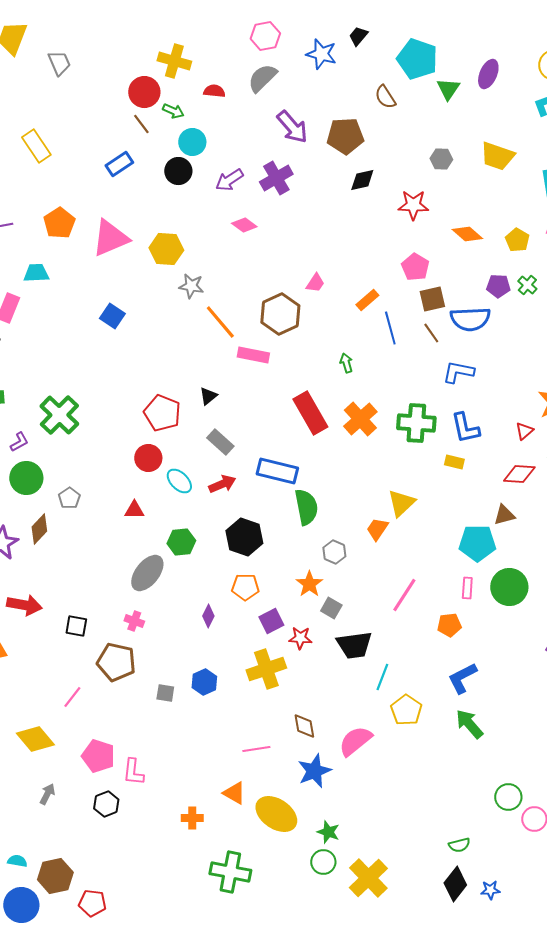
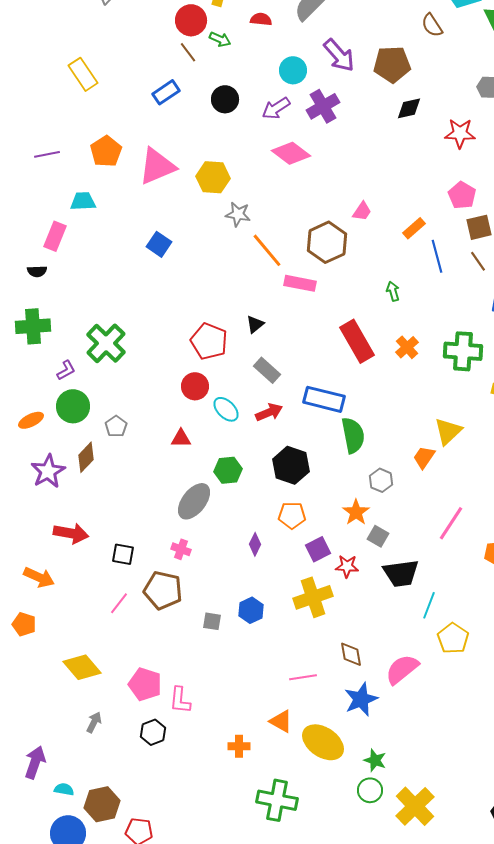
cyan circle: (192, 142) -> (293, 70), moved
pink diamond: (244, 225) -> (291, 153), size x1.5
orange cross: (360, 419) -> (407, 347), size x0.7
pink line: (72, 697) -> (119, 603), moved

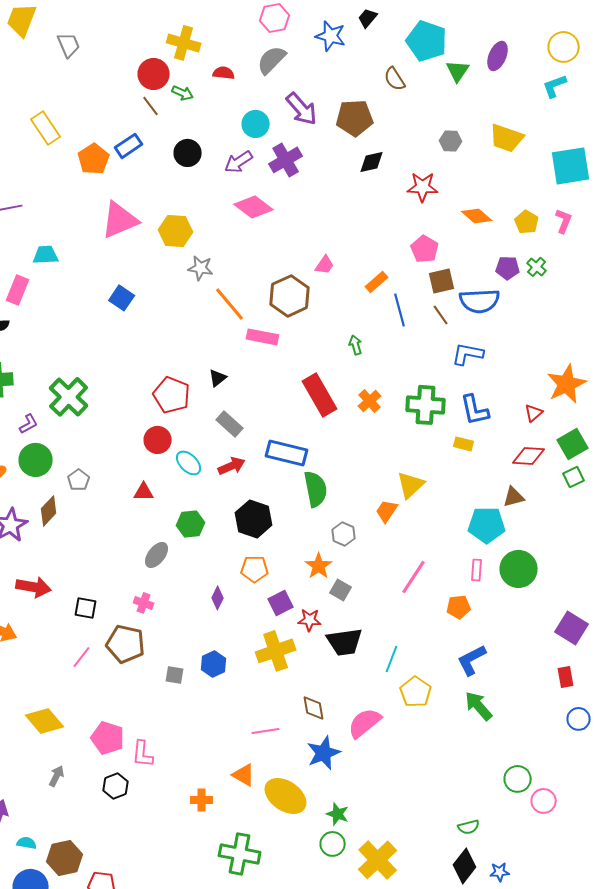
orange pentagon: (106, 151) -> (94, 159), moved
gray ellipse: (194, 501) -> (157, 555), size x0.7
black trapezoid: (401, 573) -> (345, 642), moved

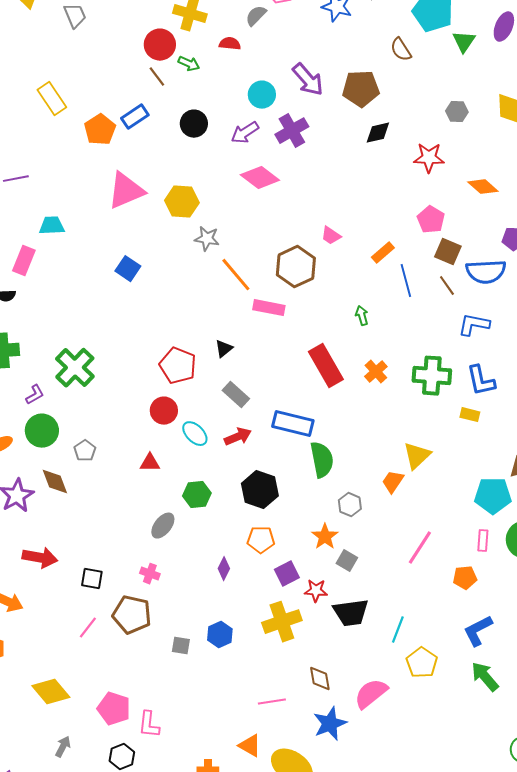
gray semicircle: (272, 60) -> (256, 16), moved, size x0.7
pink trapezoid: (325, 265) -> (331, 236), turned 90
brown square: (442, 281) -> (448, 252), turned 36
brown diamond: (49, 511) -> (55, 482), turned -64

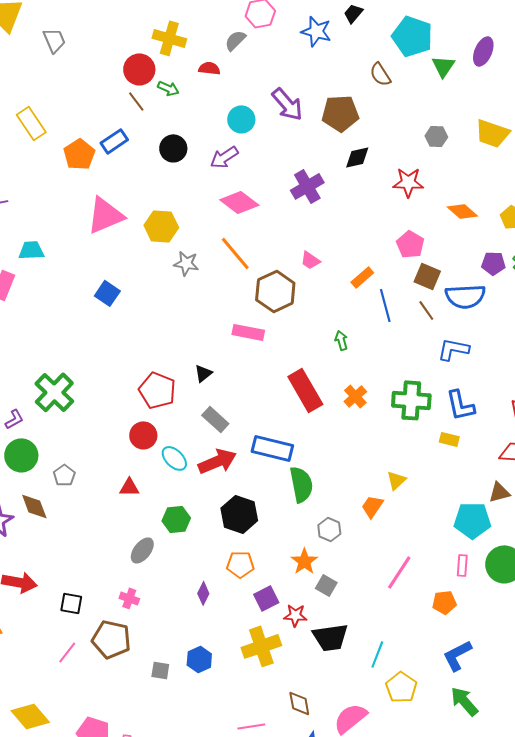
purple cross: (292, 131) -> (307, 186), moved
orange line: (236, 275) -> (235, 253), moved
red arrow: (238, 437) -> (217, 461), size x1.4
yellow triangle: (417, 456) -> (396, 480), size x0.7

